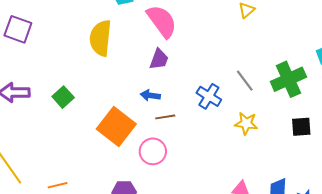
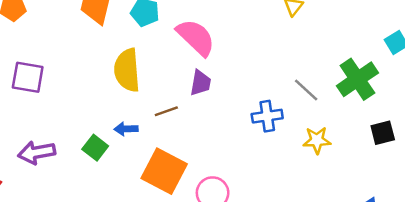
blue arrow: (150, 95) -> (126, 129), moved
blue cross: (209, 96) -> (267, 116), turned -30
brown line: (165, 117) -> (166, 111), moved

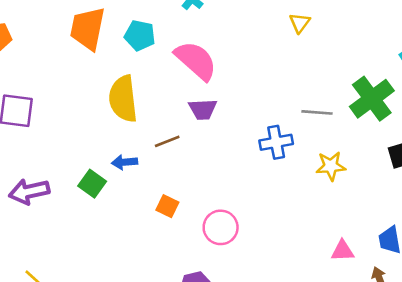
purple trapezoid: (200, 83) -> (203, 109), turned 80
gray line: (306, 90) -> (317, 112), turned -36
orange square: (164, 171) -> (167, 206), size x0.5

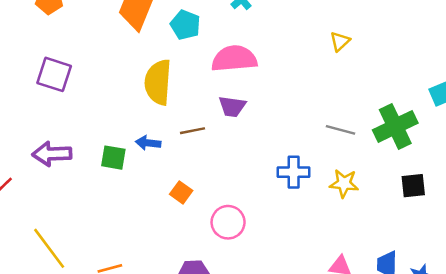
pink semicircle: (196, 60) -> (234, 59), turned -57
blue cross: (276, 142) -> (294, 172), moved
green square: (92, 184) -> (113, 158), turned -36

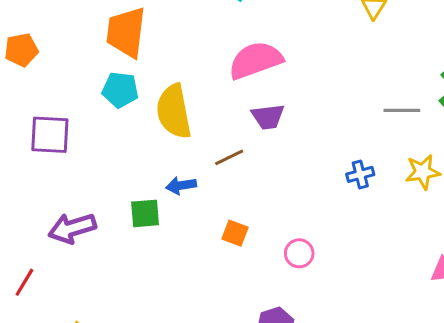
cyan pentagon: (185, 25) -> (120, 90), moved
blue cross: (294, 172) -> (360, 174), size x0.7
pink circle: (228, 222) -> (299, 253), size x0.7

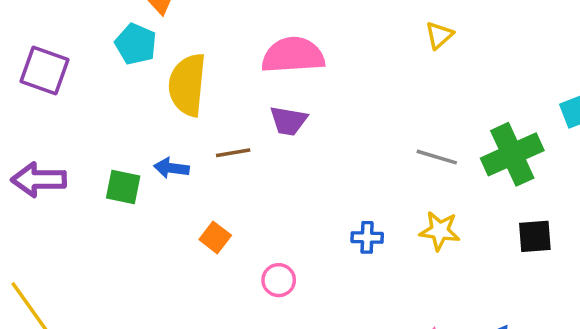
blue cross: (360, 174) -> (367, 237), moved

